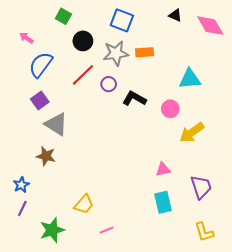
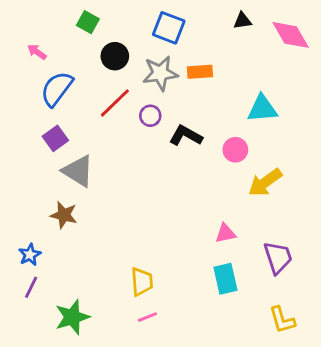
black triangle: (175, 15) -> (242, 21), turned -32
yellow trapezoid: (84, 204) -> (142, 282), moved, turned -45

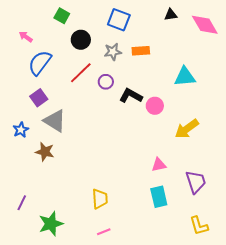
gray star: (160, 73) -> (113, 52), size x0.7
pink circle: (235, 150) -> (155, 106), moved
blue star: (30, 255) -> (21, 130), moved
pink line: (147, 317) -> (104, 232), moved

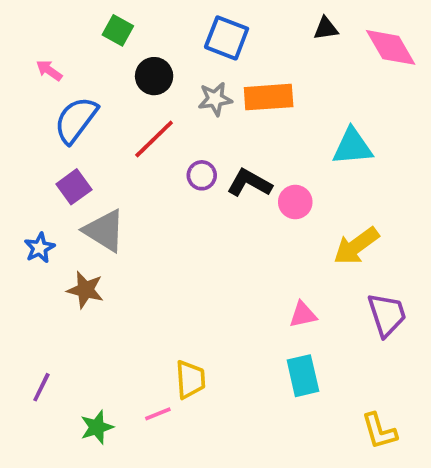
orange rectangle: (141, 51) -> (269, 97), size x1.4
purple circle: (106, 82) -> (202, 175), moved
purple trapezoid: (196, 182) -> (387, 315), moved
green star: (51, 224) -> (97, 427), size x0.7
pink line: (104, 232) -> (158, 414), moved

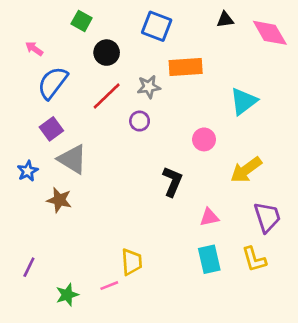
gray star: (215, 99) -> (149, 87), moved
cyan triangle: (353, 147) -> (244, 101), turned -32
black L-shape: (249, 183) -> (172, 182), moved, turned 84
yellow L-shape: (379, 431) -> (254, 259), moved

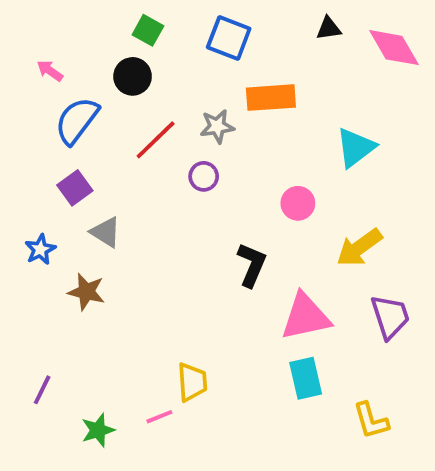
green square: (82, 21) -> (148, 30), moved
black circle: (107, 53) -> (133, 76), moved
gray triangle: (72, 159) -> (106, 232), size x0.7
pink triangle: (209, 217) -> (306, 317), size x1.8
yellow L-shape: (254, 259) -> (371, 421), moved

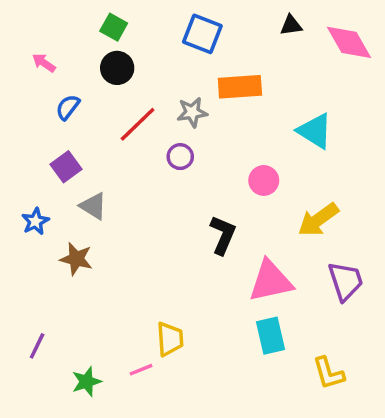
green square: (148, 30) -> (114, 27), moved
blue semicircle: (77, 121) -> (68, 107), size x0.6
cyan triangle: (356, 148) -> (315, 131), turned -51

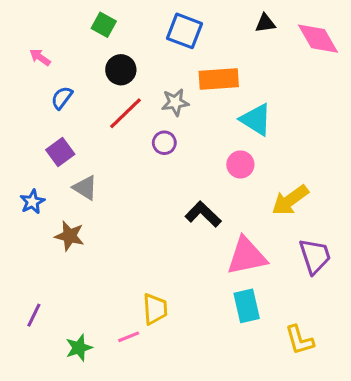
black circle: (117, 68) -> (121, 70), moved
cyan triangle: (315, 131) -> (256, 119), moved
black L-shape: (223, 235) -> (203, 214), turned -69

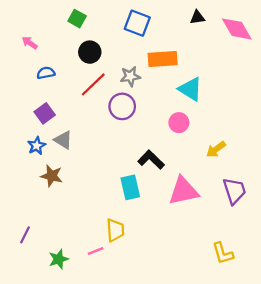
blue semicircle: (62, 98) -> (46, 73), turned 42
purple circle: (164, 143) -> (122, 106), size x1.5
yellow arrow: (290, 200) -> (216, 149), size x0.7
blue star: (32, 202) -> (37, 146), moved
cyan rectangle: (247, 306) -> (130, 187), moved

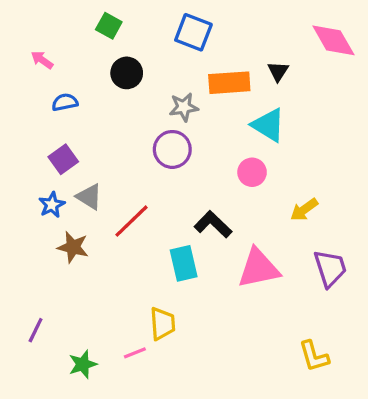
black triangle: (197, 17) -> (278, 71), moved, turned -49
red line: (93, 84) -> (132, 221), moved

